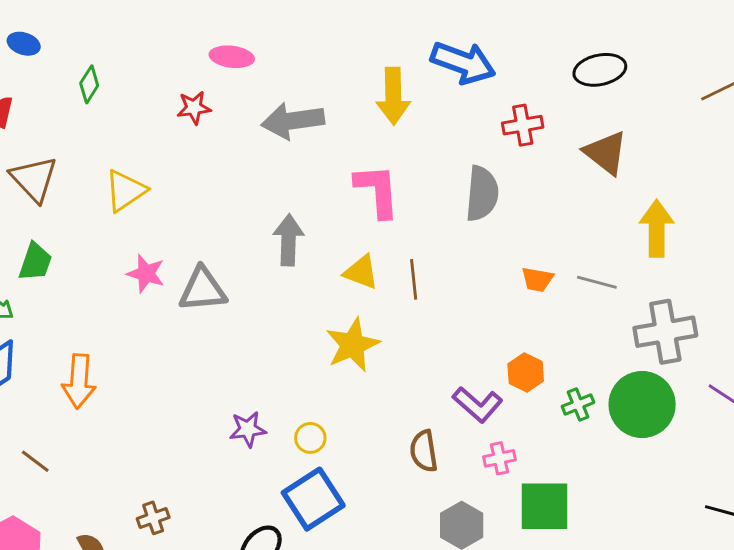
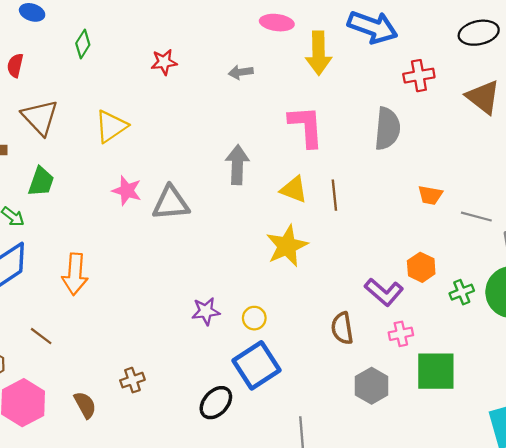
pink ellipse: (232, 57) -> (277, 23), moved
gray arrow: (293, 121) -> (241, 72), size x0.5
gray line: (597, 282) -> (476, 217), moved

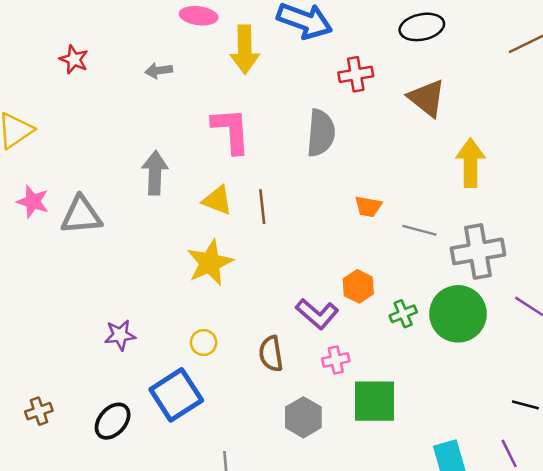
red star: (164, 62) -> (74, 59), turned 30
yellow circle: (254, 318) -> (204, 342), moved
black ellipse: (216, 403) -> (113, 421), moved

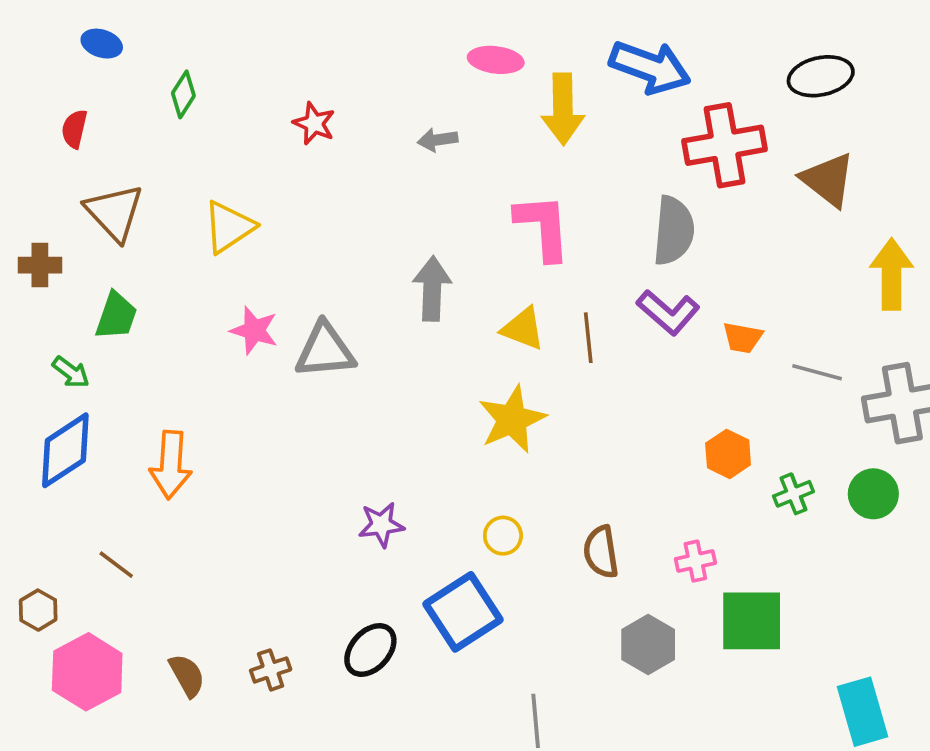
red cross: (356, 74) -> (724, 145), size x1.6
purple L-shape: (317, 314) -> (668, 312), moved
green circle: (458, 314) -> (873, 494), size x0.6
brown cross: (39, 411) -> (271, 670), moved

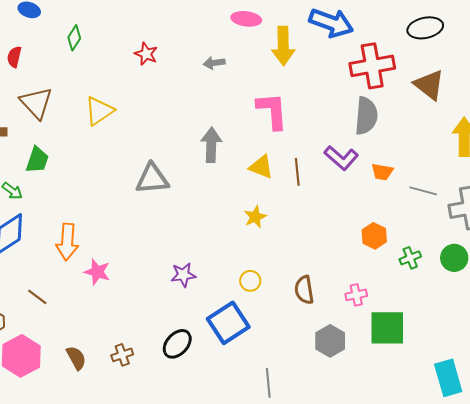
gray semicircle: (674, 231) -> (366, 116), moved
pink star: (254, 330) -> (97, 272), moved
yellow star: (512, 419) -> (255, 217), size x0.6

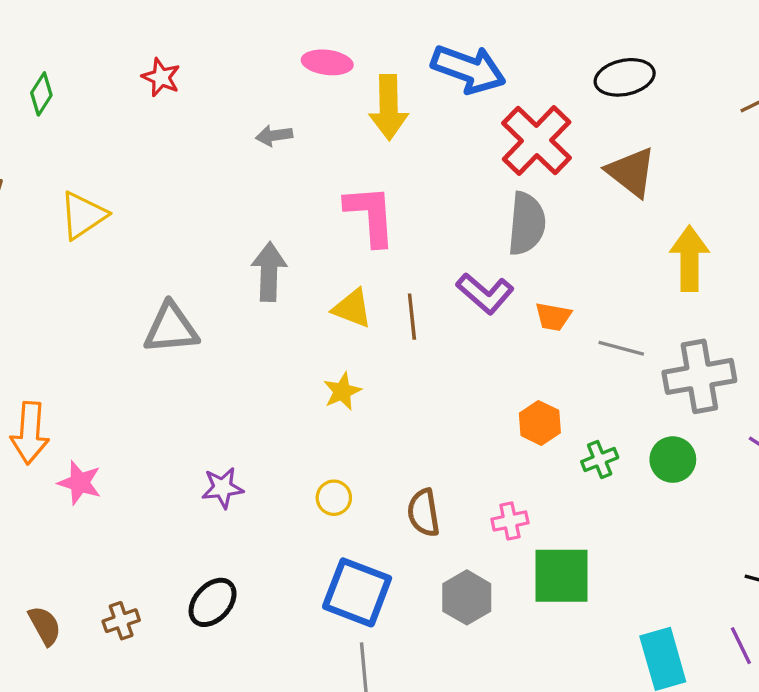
red star: (146, 54) -> (161, 77), moved
red cross: (372, 66) -> (537, 141), turned -36
blue square: (228, 323) -> (357, 592), moved, turned -36

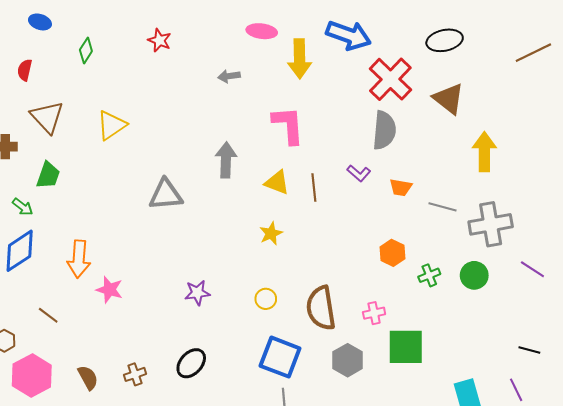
purple L-shape: (485, 293) -> (359, 173), size x0.7
brown semicircle: (424, 513) -> (321, 308), size x1.5

